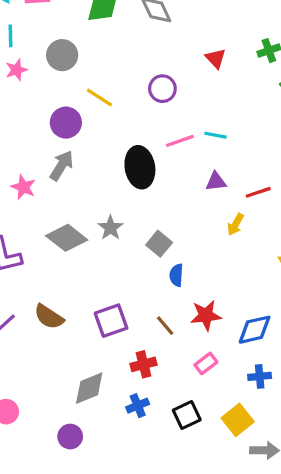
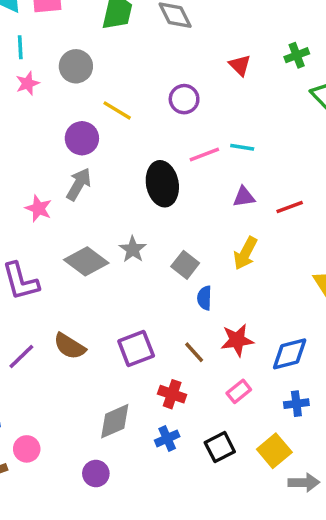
yellow arrow: (236, 224) -> (245, 253), moved, size x1.4
red cross: (144, 364) -> (172, 394), turned 35

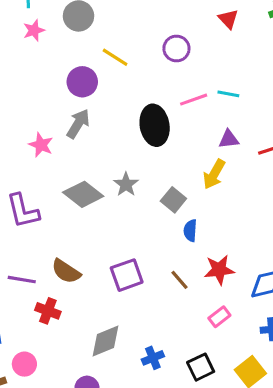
yellow arrow: (245, 253) -> (214, 174), moved
purple line: (21, 356) -> (22, 280), turned 52
red cross: (172, 394) -> (48, 311), moved

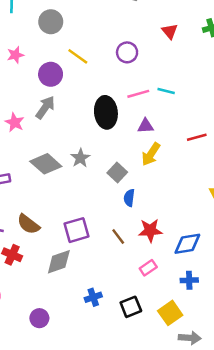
pink star: (34, 30) -> (15, 55), moved
purple triangle: (229, 139) -> (146, 126), moved
gray diamond: (105, 341) -> (59, 262), moved

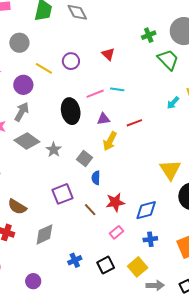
red triangle: (170, 31) -> (108, 54), moved
purple circle: (127, 52) -> (71, 61), moved
red line: (197, 137) -> (134, 123), moved
gray diamond: (46, 164) -> (27, 141), moved
purple square: (76, 230) -> (62, 194), moved

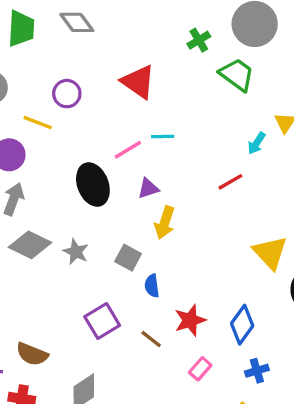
red triangle: (108, 54) -> (138, 82), size x1.6
purple circle: (71, 61) -> (67, 94), moved
red line: (134, 123) -> (230, 182), moved
blue diamond: (146, 210) -> (242, 325), turned -30

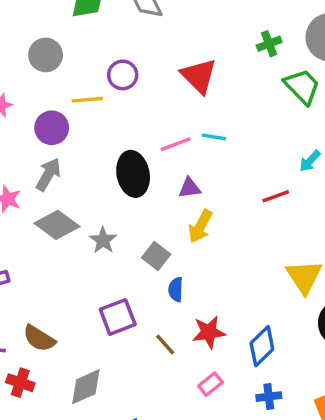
yellow line: (38, 123) -> (87, 100), turned -36

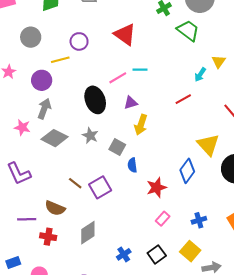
gray star: (103, 240) -> (90, 136), moved
brown line: (165, 344) -> (75, 183), moved
blue diamond: (262, 346) -> (187, 171), moved

